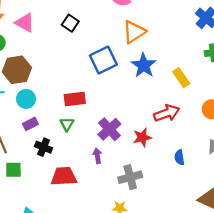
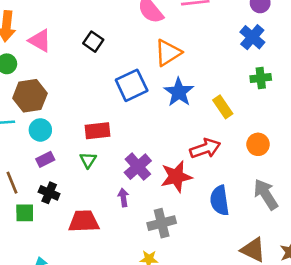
red star: (142, 137) -> (176, 177), size x1.4
black cross: (44, 147) -> (49, 193), moved
blue semicircle: (179, 157) -> (220, 200), size x1.6

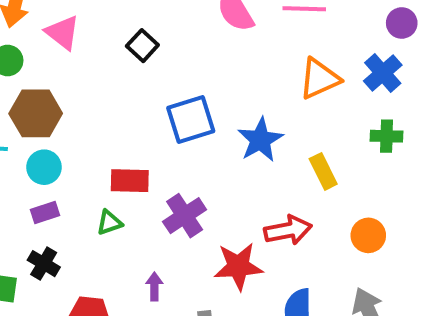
orange triangle: (168, 53) -> (319, 79), moved
green triangle: (88, 160) -> (109, 223), turned 30
purple cross: (138, 167) -> (185, 216), moved

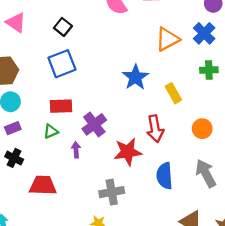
blue square: (191, 120) -> (62, 64), moved
red arrow: (288, 230) -> (155, 129), turned 95
purple arrow: (154, 286) -> (76, 150), moved

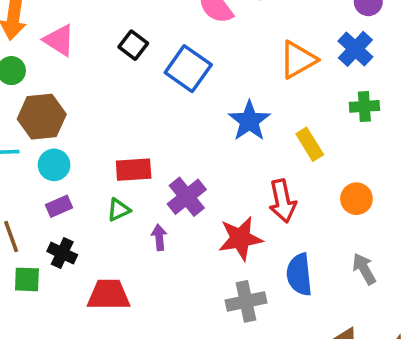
blue square: (62, 64) -> (188, 69), moved, turned -32
gray arrow: (206, 173) -> (364, 269), size x0.7
gray cross: (112, 192) -> (246, 301), moved

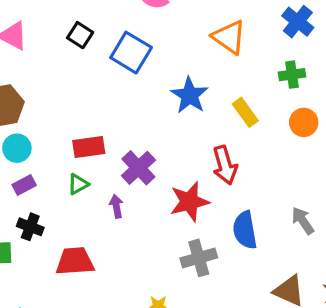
blue cross: (355, 49) -> (298, 22), moved
orange triangle: (298, 60) -> (229, 37), turned -51
orange circle: (356, 199) -> (304, 122), moved

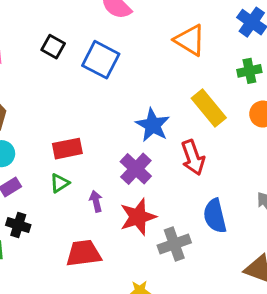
blue star: (190, 95) -> (153, 125), moved
yellow rectangle: (245, 112) -> (209, 108), size x1.4
purple cross: (138, 168) -> (136, 169), moved
red star: (189, 202) -> (138, 217), moved
red trapezoid: (75, 261) -> (84, 253), moved

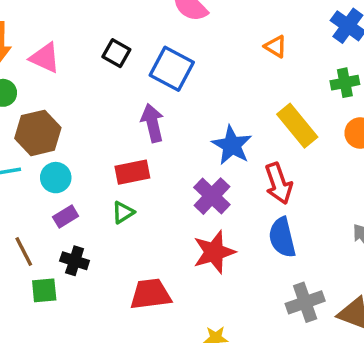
orange triangle: (190, 40) -> (276, 46), size x0.6
purple arrow: (96, 201) -> (152, 123), moved, size x1.5
blue semicircle: (215, 216) -> (282, 237), moved
gray cross: (174, 244) -> (305, 302), moved

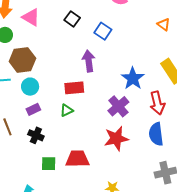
blue square: (172, 69) -> (103, 31), size x0.7
green square: (44, 290) -> (49, 164), moved

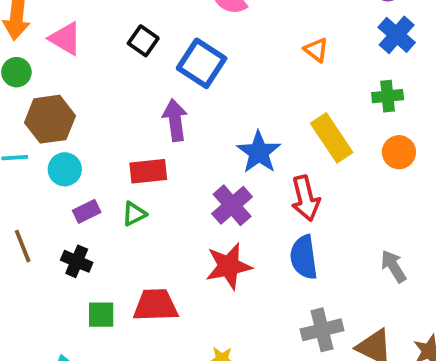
blue square: (103, 31) -> (202, 63), size x1.4
purple rectangle: (33, 109) -> (87, 211), moved

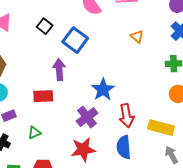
yellow rectangle: (332, 138) -> (161, 128), moved, turned -45
green triangle: (134, 214) -> (34, 133), moved

